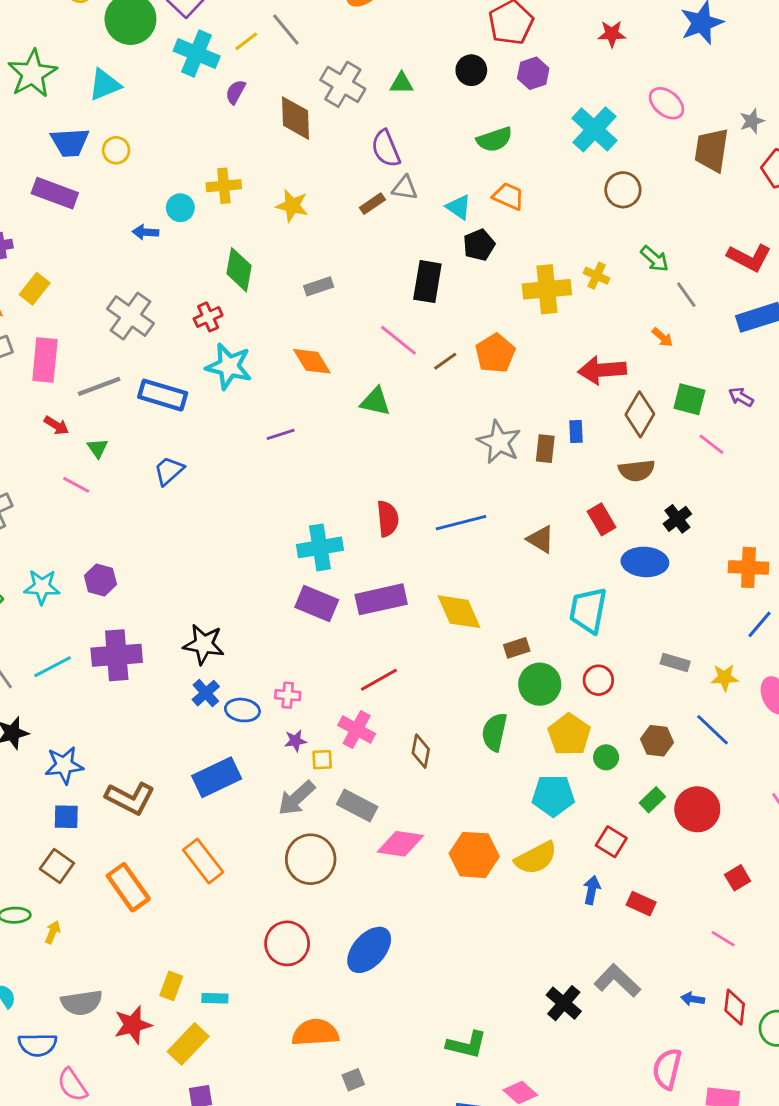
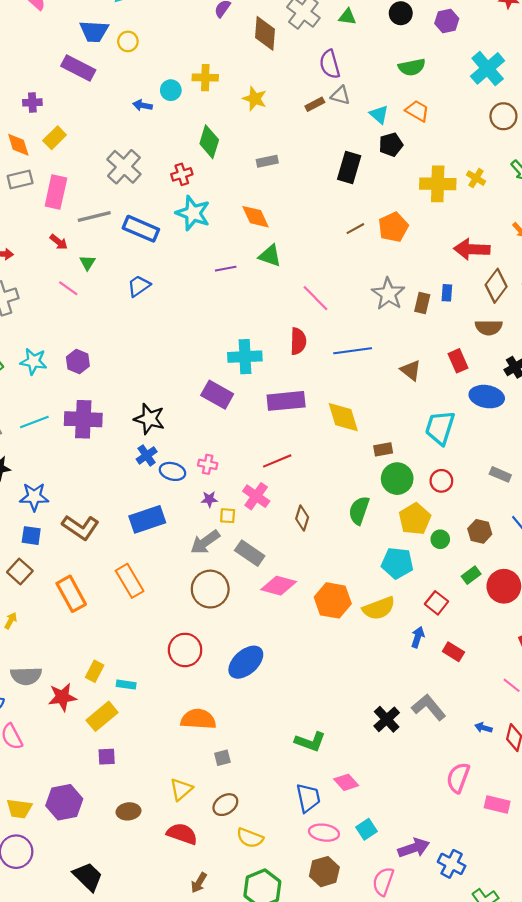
pink line: (398, 340) -> (315, 298), moved
green triangle: (375, 402) -> (270, 256), moved
purple rectangle: (317, 604) -> (217, 395), moved

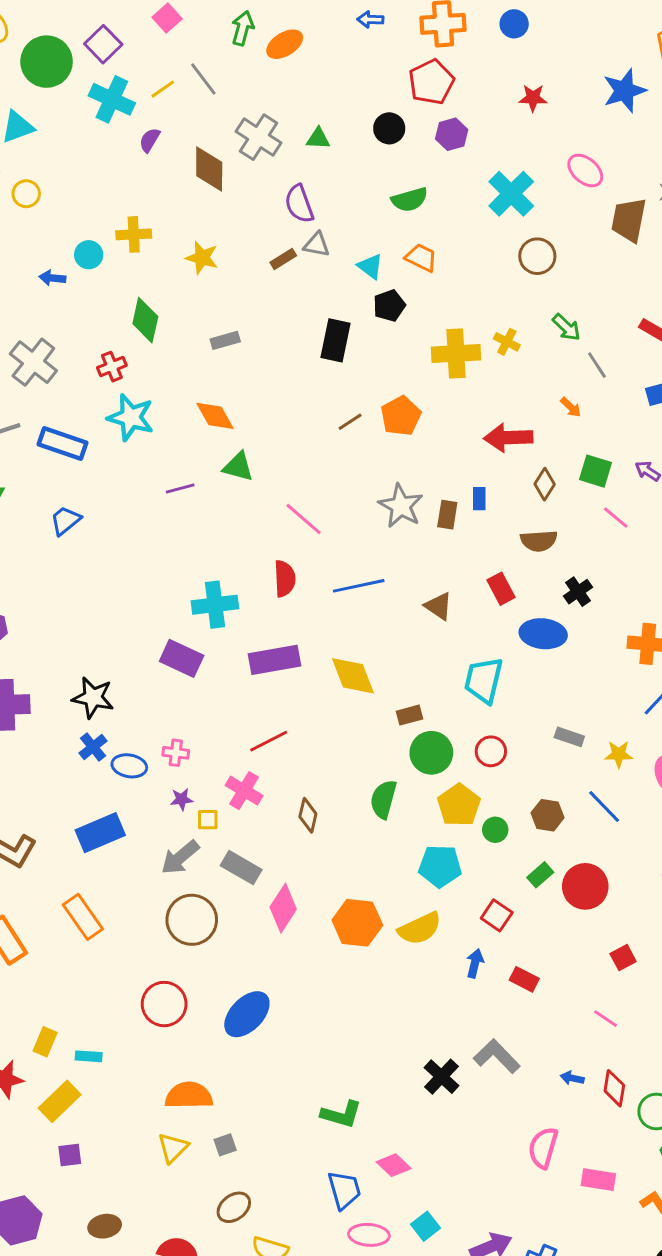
brown diamond: (496, 286) -> (545, 484), size x0.7
pink diamond: (279, 586) -> (283, 908), turned -68
yellow triangle: (181, 789) -> (173, 1148), moved

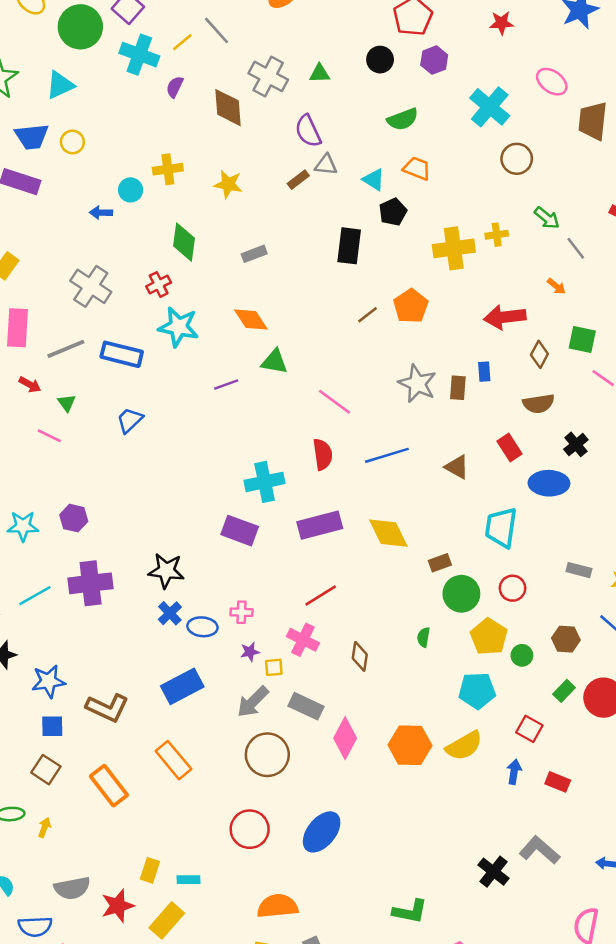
yellow cross: (507, 342) -> (497, 235), turned -30
green semicircle: (383, 799) -> (424, 637), size x0.6

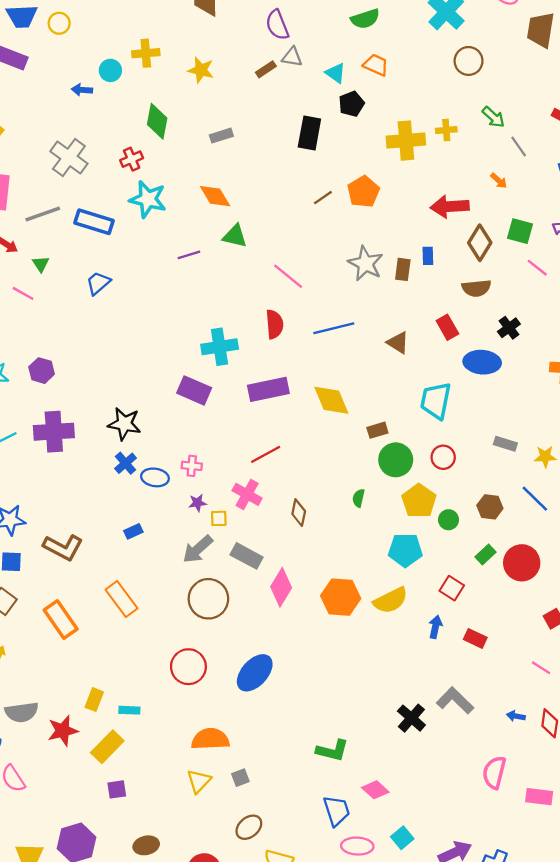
brown diamond: (539, 354) -> (480, 243), size x1.4
blue rectangle: (182, 686) -> (133, 531), size x0.5

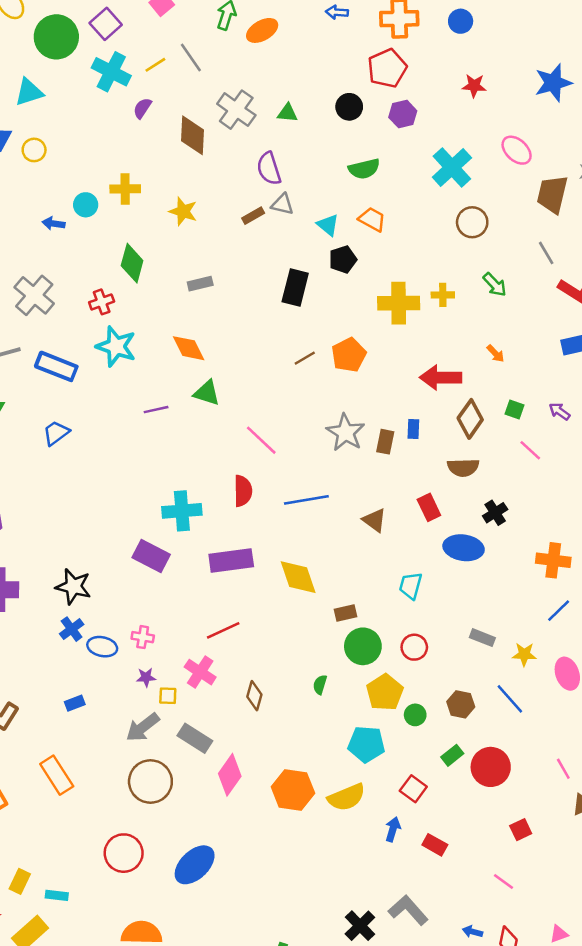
gray line: (519, 146) -> (546, 253), moved
green square: (520, 231) -> (514, 409), size x0.7
cyan trapezoid: (436, 401) -> (411, 586), size x0.7

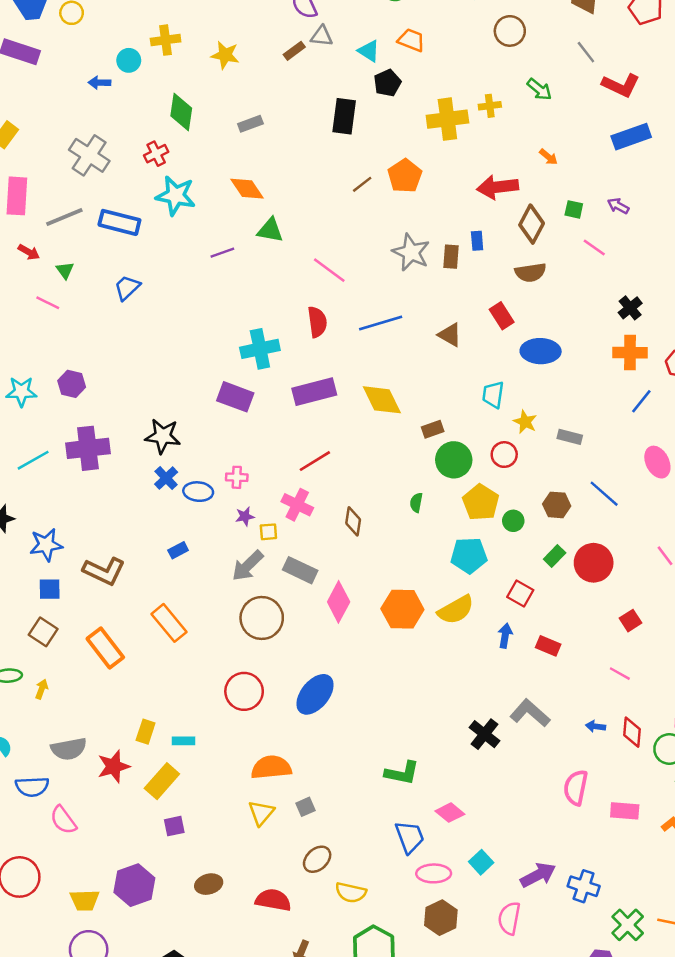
black cross: (495, 513) -> (630, 308), moved
yellow star: (524, 654) -> (525, 422), moved, turned 30

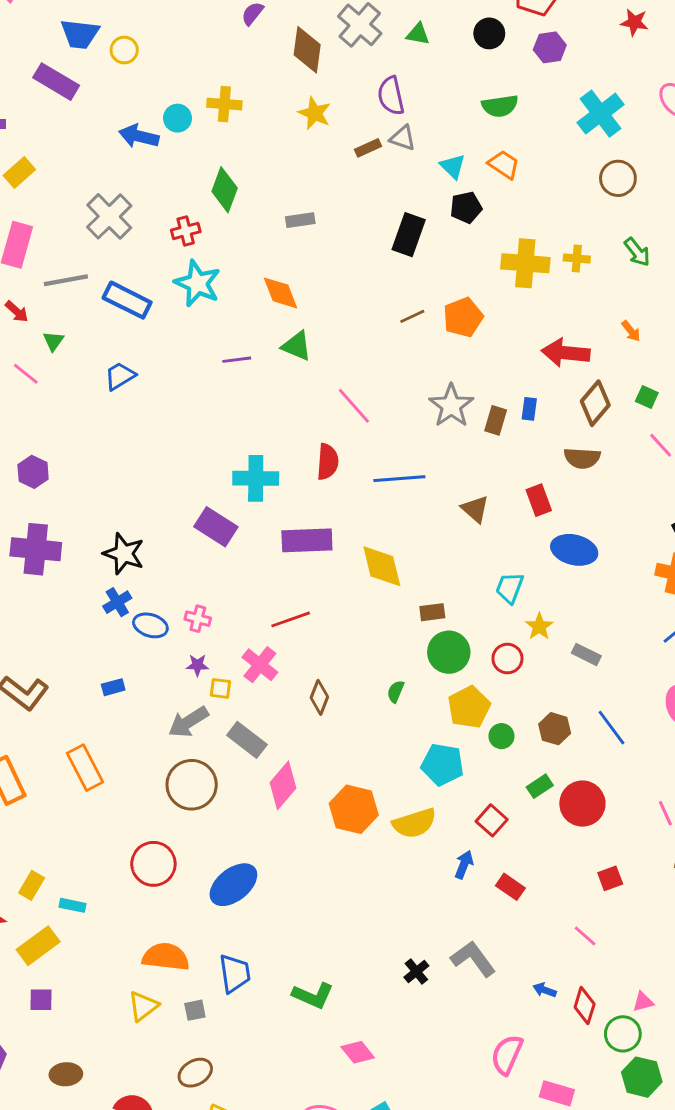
yellow star: (225, 55) -> (315, 113), moved
blue arrow: (100, 83) -> (139, 136), size x1.5
black cross: (484, 734) -> (416, 972), size x0.7
blue trapezoid: (410, 837) -> (235, 973), moved

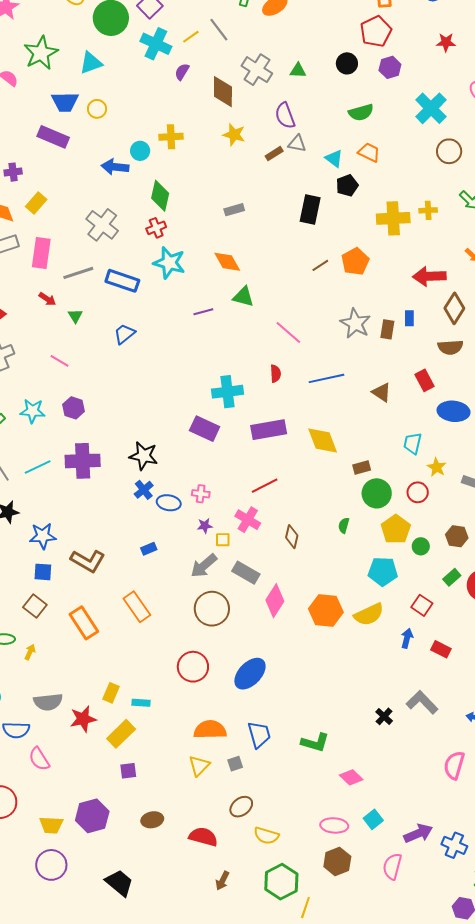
green diamond: (225, 190) -> (160, 196), moved
pink line: (26, 374) -> (59, 361), moved
red semicircle: (328, 462) -> (275, 374), size x0.7

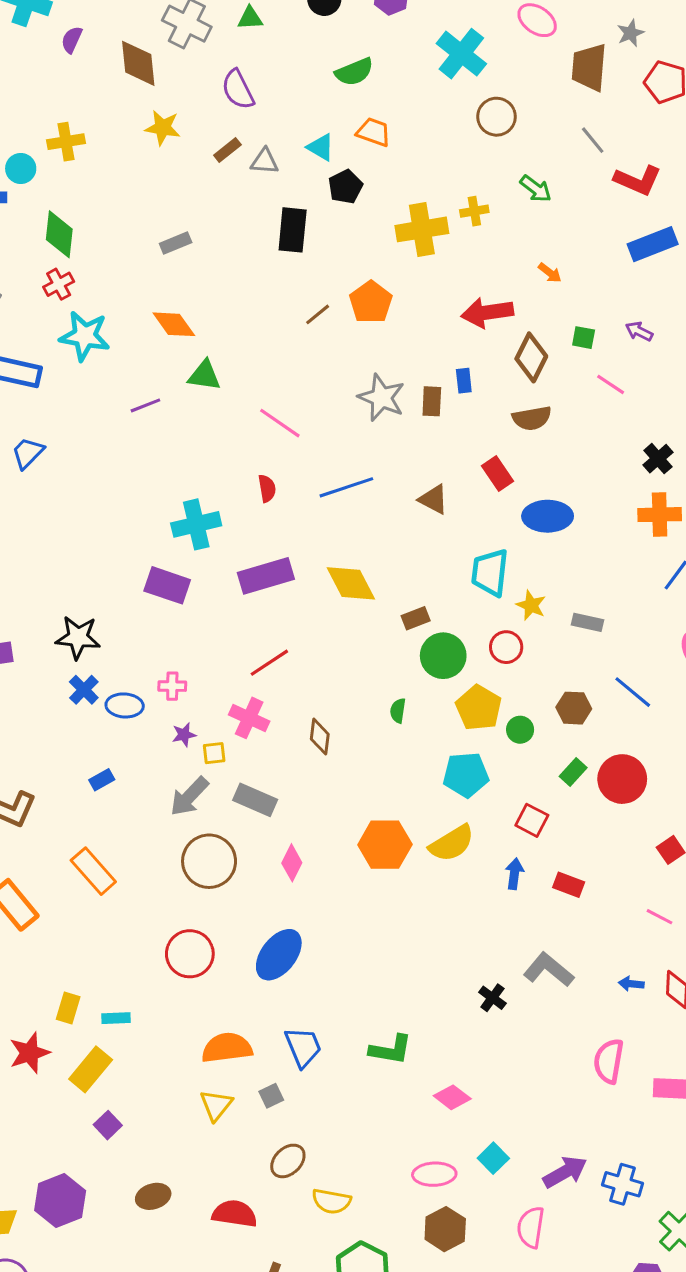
gray triangle: (297, 144) -> (265, 161), moved
cyan trapezoid: (413, 443) -> (490, 573), size x1.4
pink diamond: (275, 601) -> (292, 863), moved, size x0.7
purple square: (128, 771) -> (108, 1125), turned -30

